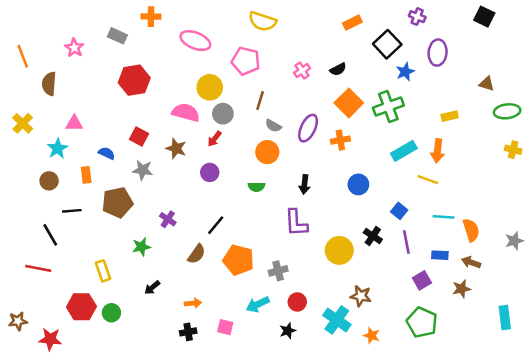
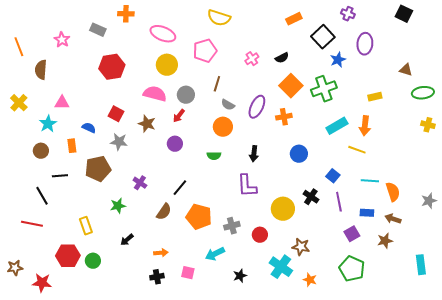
pink pentagon: (246, 61) -> (205, 51), turned -30
yellow circle: (210, 87) -> (167, 65), moved
red circle: (297, 302) -> (260, 235), moved

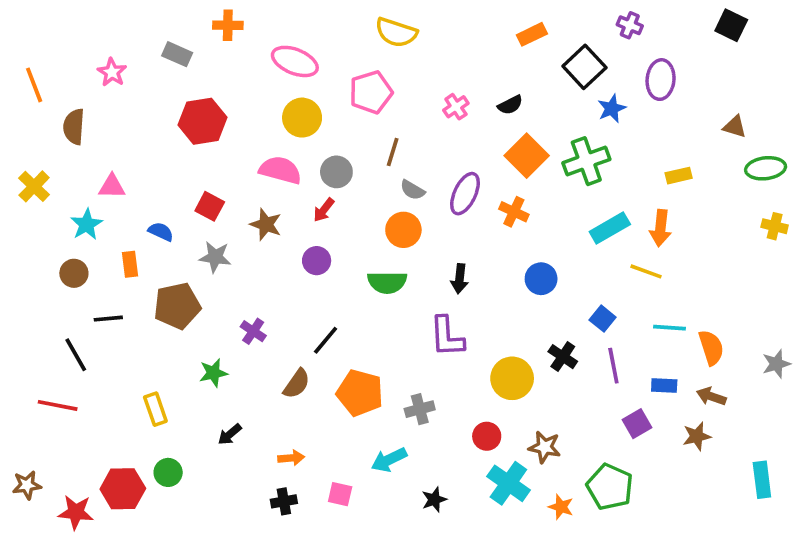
orange cross: (284, 117) -> (514, 212), turned 35
green semicircle: (214, 156) -> (387, 282), size x1.5
red circle: (260, 235) -> (487, 436), moved
red hexagon: (68, 256) -> (123, 489), moved
green pentagon: (352, 269) -> (610, 487), moved

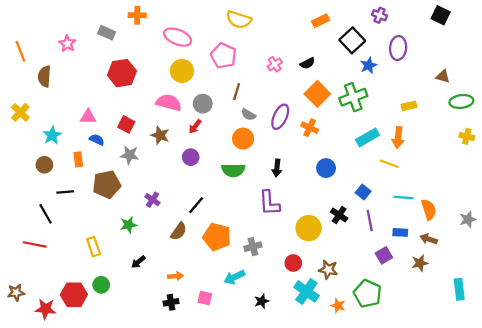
pink pentagon: (371, 92) -> (223, 56), turned -30
pink triangle: (112, 186) -> (88, 117), moved

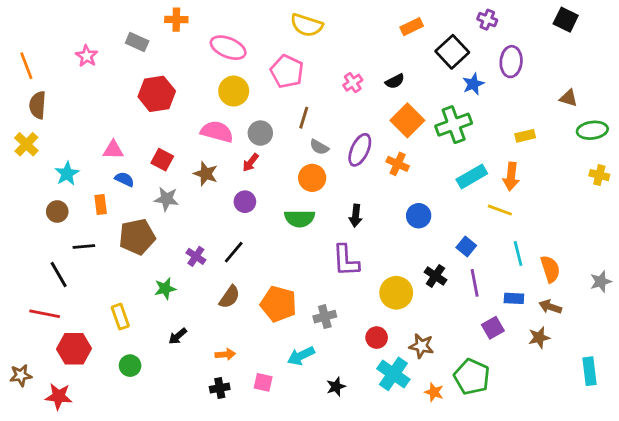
brown semicircle: (44, 76) -> (38, 105), moved
cyan line: (404, 198) -> (518, 254), turned 72
black line: (196, 205) -> (234, 252), moved
red hexagon: (74, 295) -> (74, 349), moved

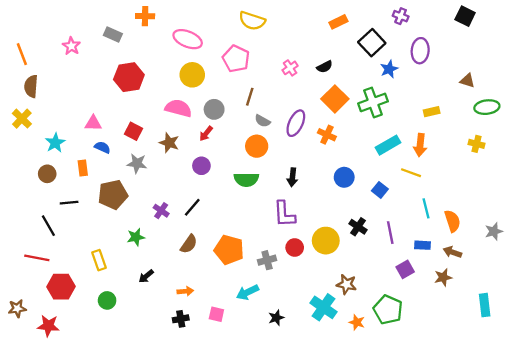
yellow cross: (599, 175) -> (477, 144), moved
blue square: (466, 247) -> (380, 190), moved
red circle: (377, 338) -> (295, 247), moved

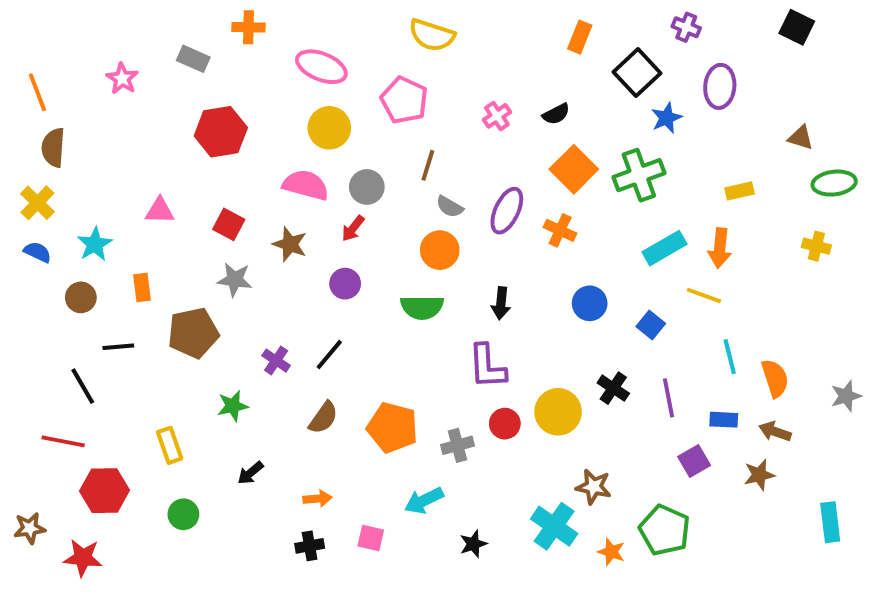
orange rectangle: (338, 22) -> (580, 37), turned -42
blue semicircle: (102, 147) -> (37, 252), moved

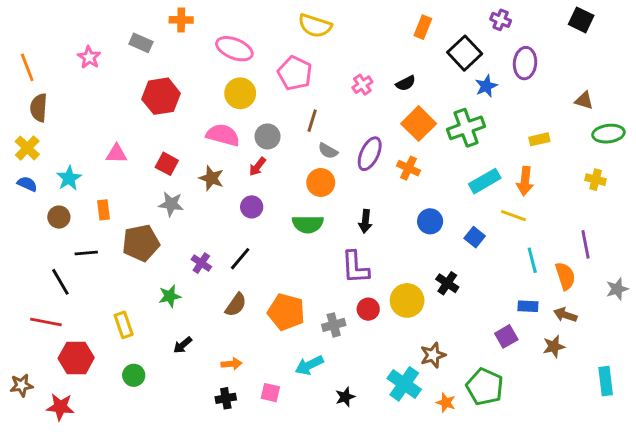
purple line: (668, 398) -> (585, 244), moved
brown star: (594, 487) -> (433, 355), turned -30

